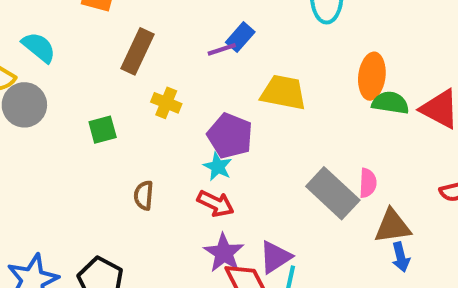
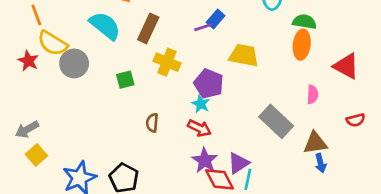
cyan semicircle: (39, 47) -> (105, 26), moved, size x1.4
yellow cross: (166, 103) -> (167, 62), size x1.4
green semicircle: (390, 103) -> (304, 22), moved
pink semicircle: (368, 183) -> (312, 94), moved

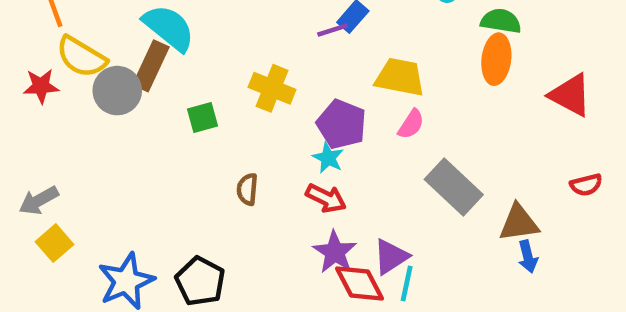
brown rectangle: (148, 28) -> (151, 66), moved
red star: (28, 61) -> (41, 86), turned -30
pink semicircle: (312, 94) -> (411, 124), moved, turned 30

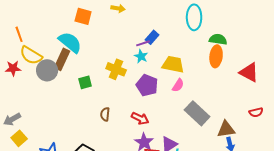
cyan star: (328, 158) -> (141, 56), moved

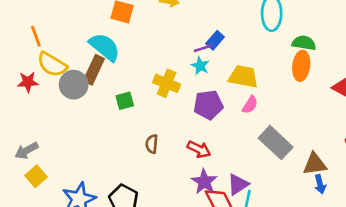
purple pentagon: (147, 85) -> (208, 105), turned -30

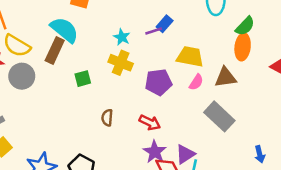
green semicircle: (304, 43) -> (245, 26), turned 125
cyan star: (200, 66) -> (122, 37), moved
gray circle: (74, 85) -> (22, 76), moved
brown triangle: (315, 164) -> (226, 77), moved

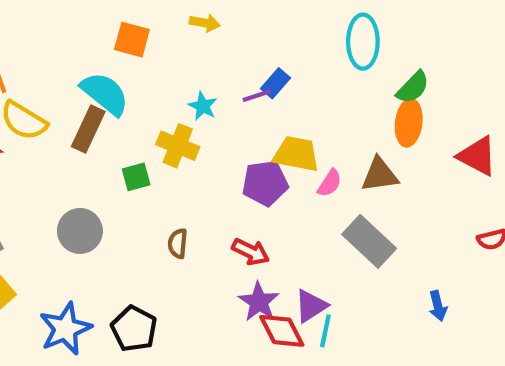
yellow trapezoid: (190, 57) -> (296, 154), moved
yellow cross: (121, 63) -> (178, 146), moved
gray circle: (22, 76) -> (80, 231), moved

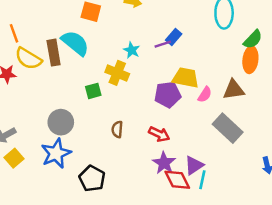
brown rectangle: (88, 129) -> (54, 53), moved, turned -35
blue star: (65, 329) -> (56, 153), moved

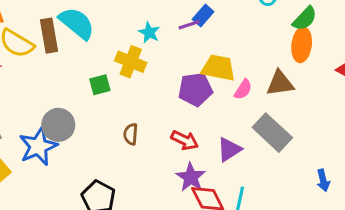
blue star: (56, 153) -> (38, 146), moved
purple triangle: (194, 165) -> (229, 150), moved

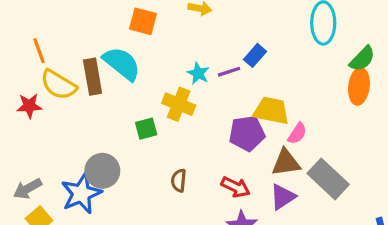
purple line: (189, 25) -> (229, 72), moved
brown triangle: (280, 83) -> (286, 163), moved

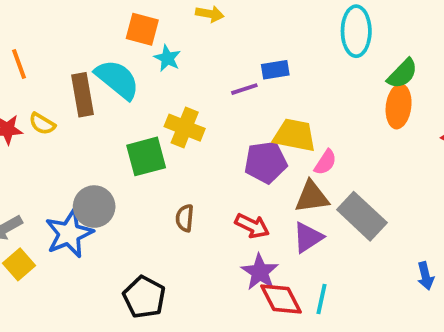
blue rectangle: (255, 55) -> (275, 70), turned 40
cyan star: (198, 73) -> (167, 58), moved
yellow semicircle: (58, 85) -> (42, 124), moved, size x0.6
green square: (146, 129) -> (146, 156), size x1.5

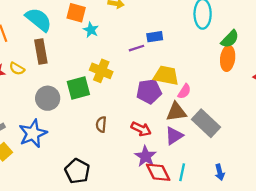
cyan semicircle: (117, 79) -> (39, 20), moved
gray circle: (94, 207) -> (48, 98), moved
blue arrow: (426, 276) -> (220, 172), moved

